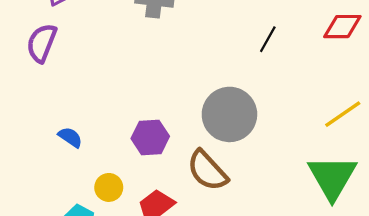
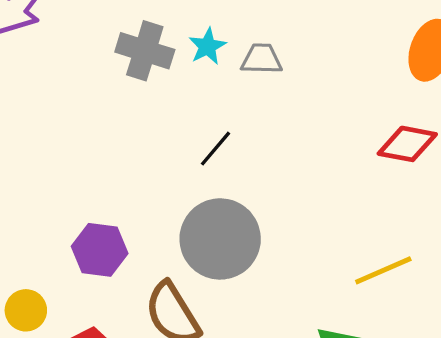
black line: (268, 39) -> (216, 149), moved

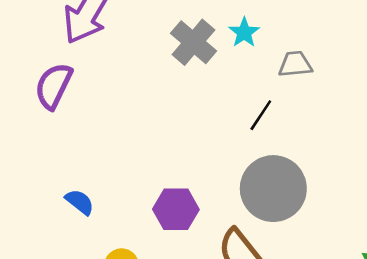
gray cross: (145, 51) -> (193, 42), turned 30
gray trapezoid: (262, 59) -> (295, 64), moved

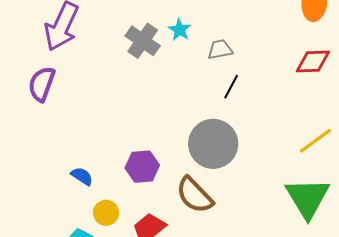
black line: (261, 115) -> (231, 87), moved
blue semicircle: (80, 202) -> (82, 176), moved

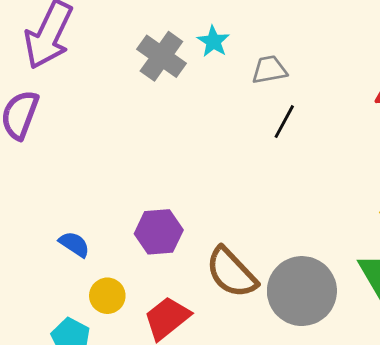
gray circle: (213, 144) -> (302, 291), moved

